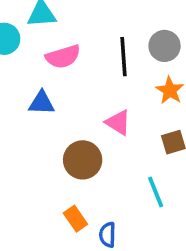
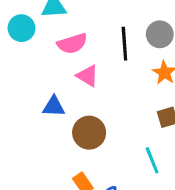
blue triangle: (42, 103) -> (54, 107), moved
pink triangle: (118, 123) -> (88, 76), moved

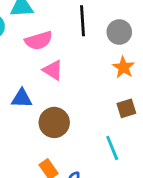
black line: (124, 44) -> (82, 21), moved

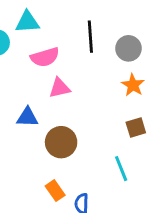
pink triangle: (53, 70) -> (60, 88), turned -45

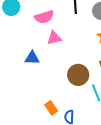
brown circle: (61, 142) -> (78, 75), moved

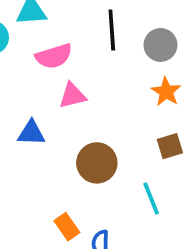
brown circle: (78, 75) -> (97, 163), moved

